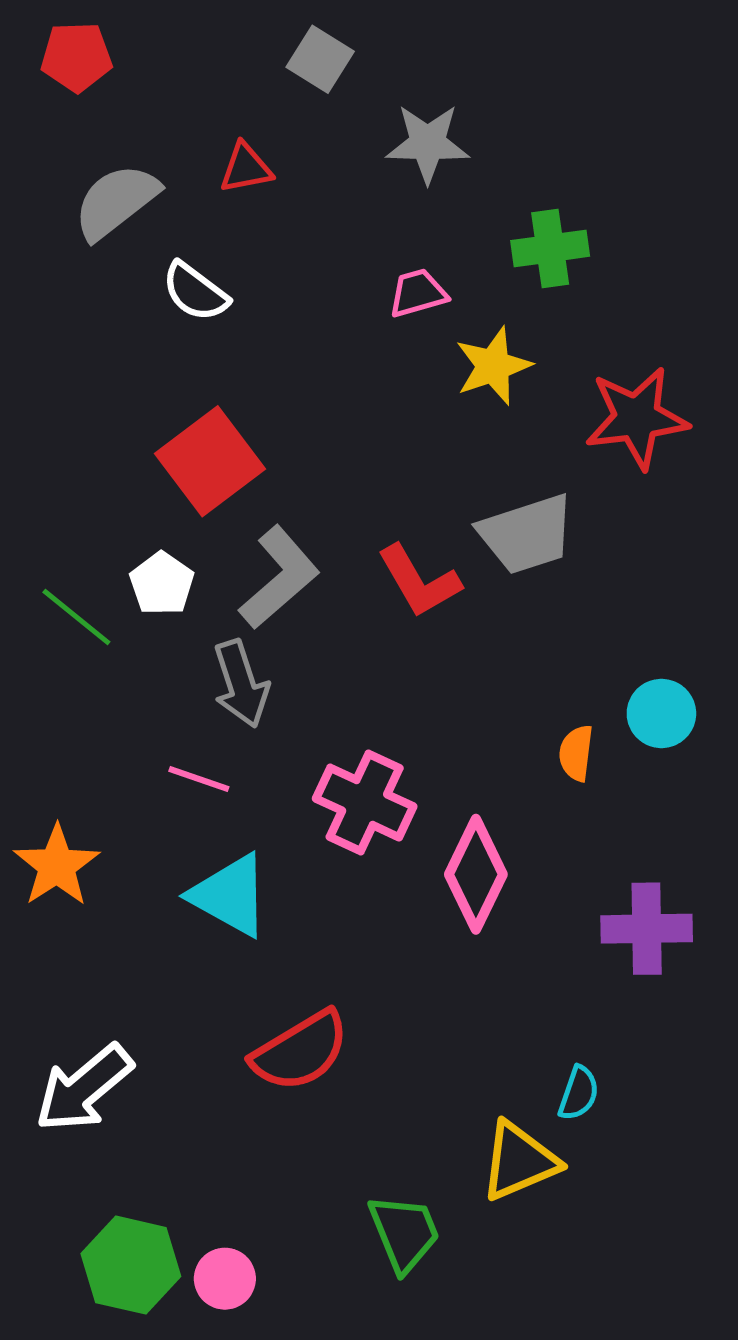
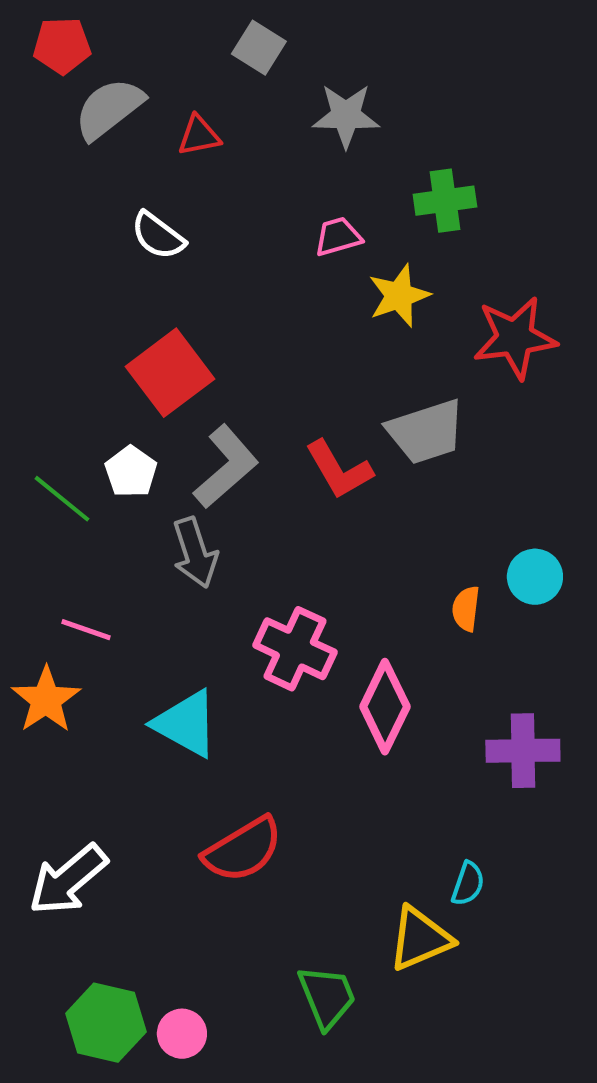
gray semicircle: (116, 201) -> (109, 109), moved
pink line: (199, 779) -> (86, 630), moved

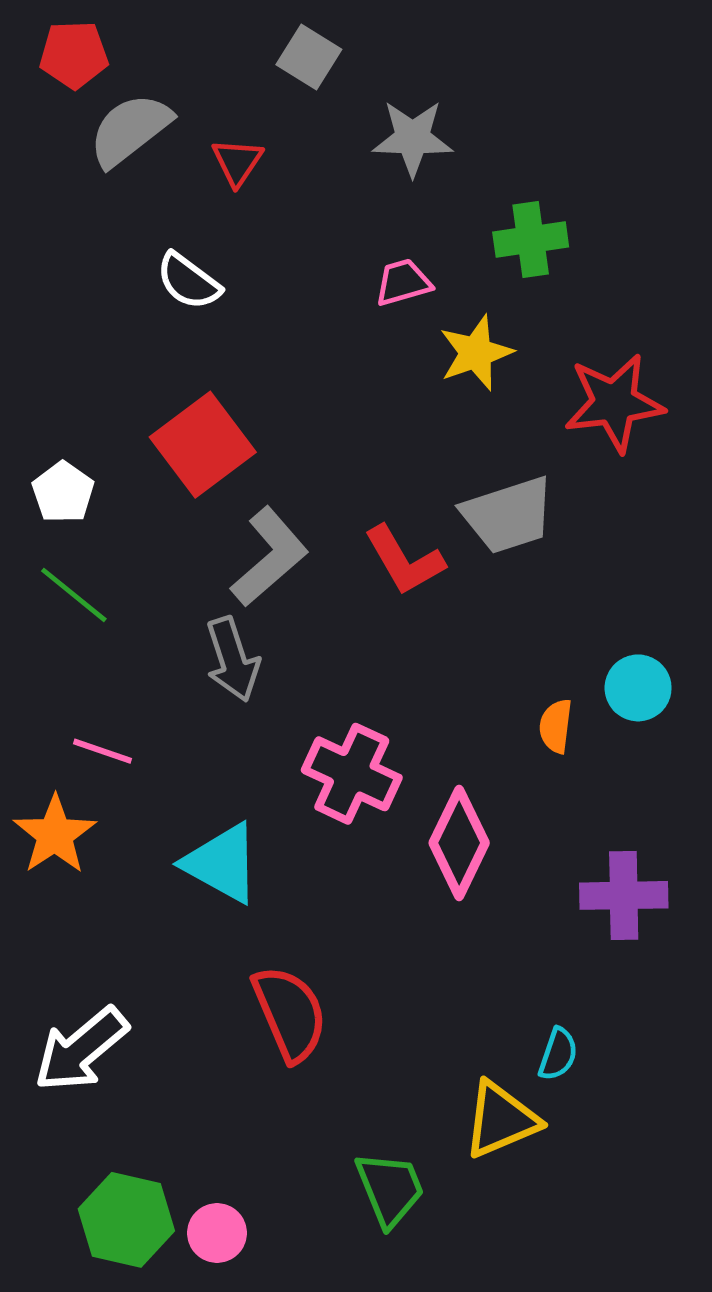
red triangle: (199, 136) -> (237, 162), turned -45
white pentagon: (131, 472) -> (63, 492), moved
red semicircle: (243, 850) -> (290, 1014), turned -82

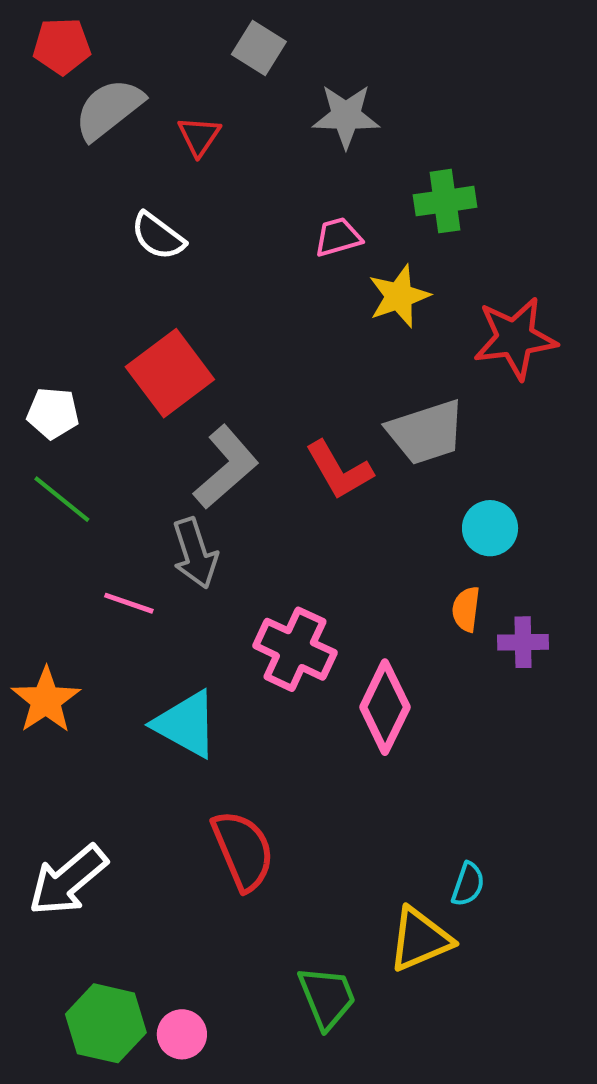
white pentagon: (63, 492) -> (53, 413), turned -30
cyan circle: (638, 688) -> (490, 528), moved
pink line: (103, 751) -> (129, 603), moved
purple cross: (624, 895) -> (523, 642), moved, size x0.7

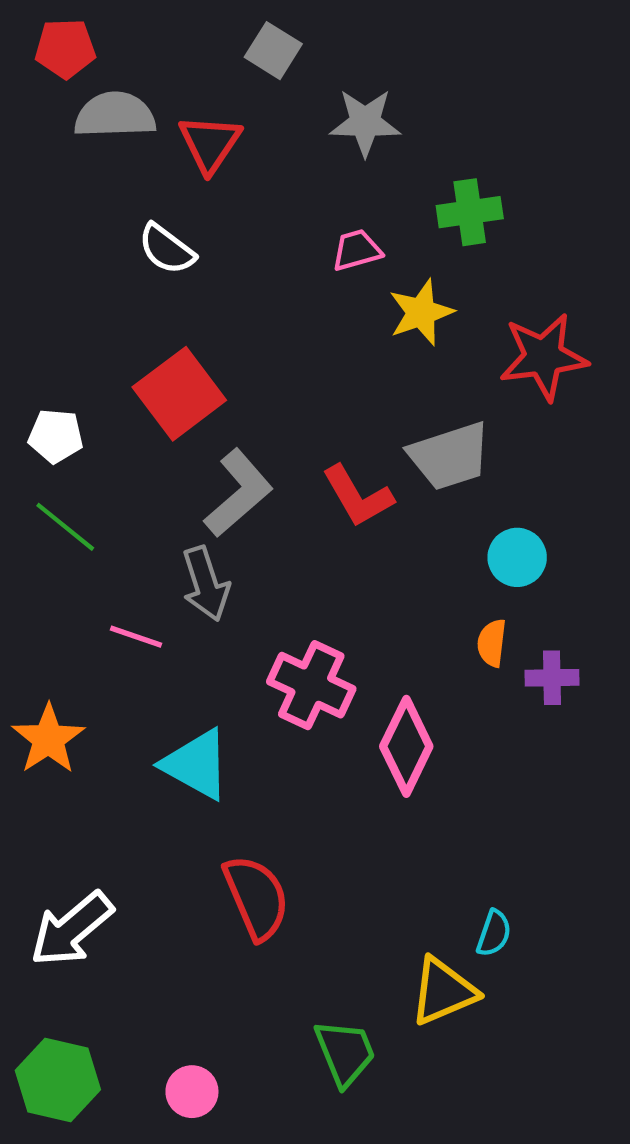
gray semicircle: (109, 109) -> (115, 115), turned 36
red triangle: (199, 136) -> (210, 144), size x1.4
green hexagon: (106, 1023) -> (58, 1080), moved

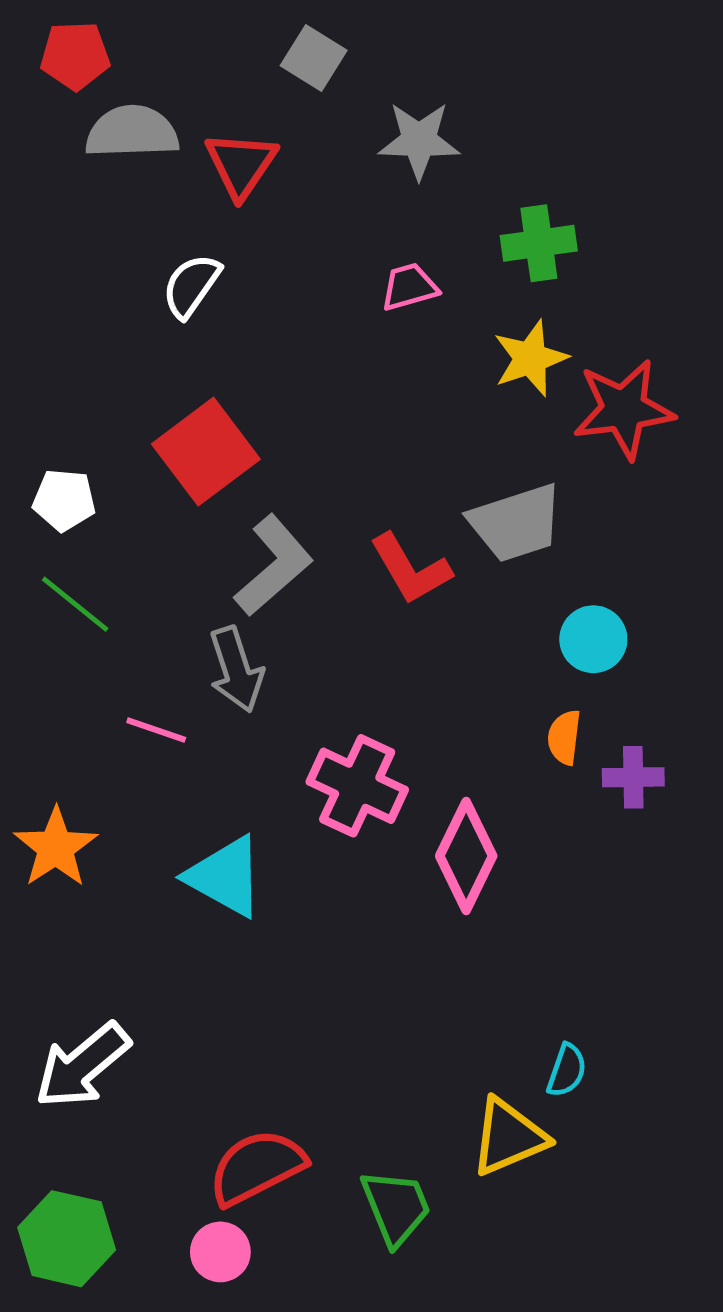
white semicircle: (167, 249) -> (191, 286), turned 88
yellow star: (421, 312) -> (530, 358), moved
red semicircle: (256, 897) -> (257, 1167), moved, turned -94

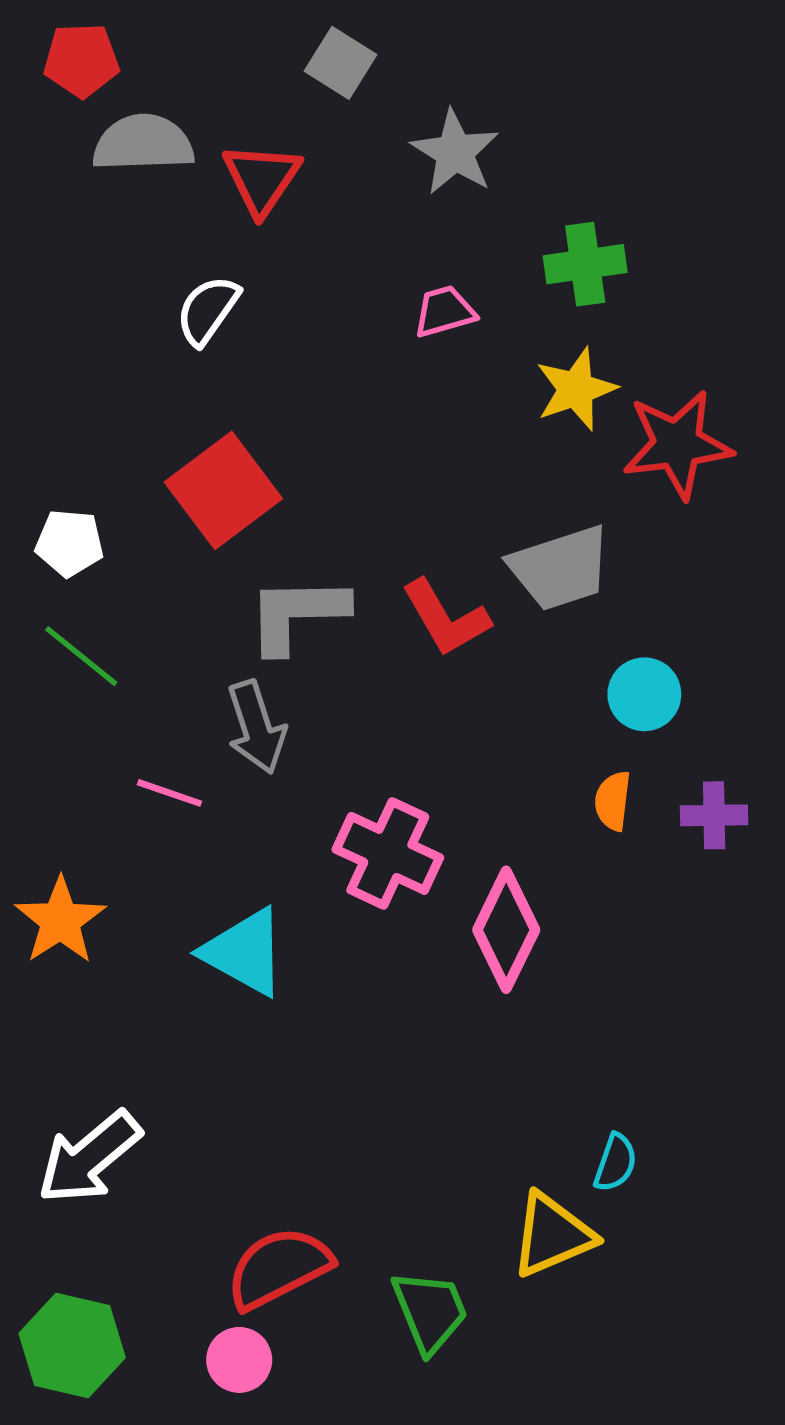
gray star: (419, 140) -> (455, 152), turned 30
gray L-shape: (274, 565) -> (297, 614), turned -140
purple cross: (633, 777) -> (714, 815), moved

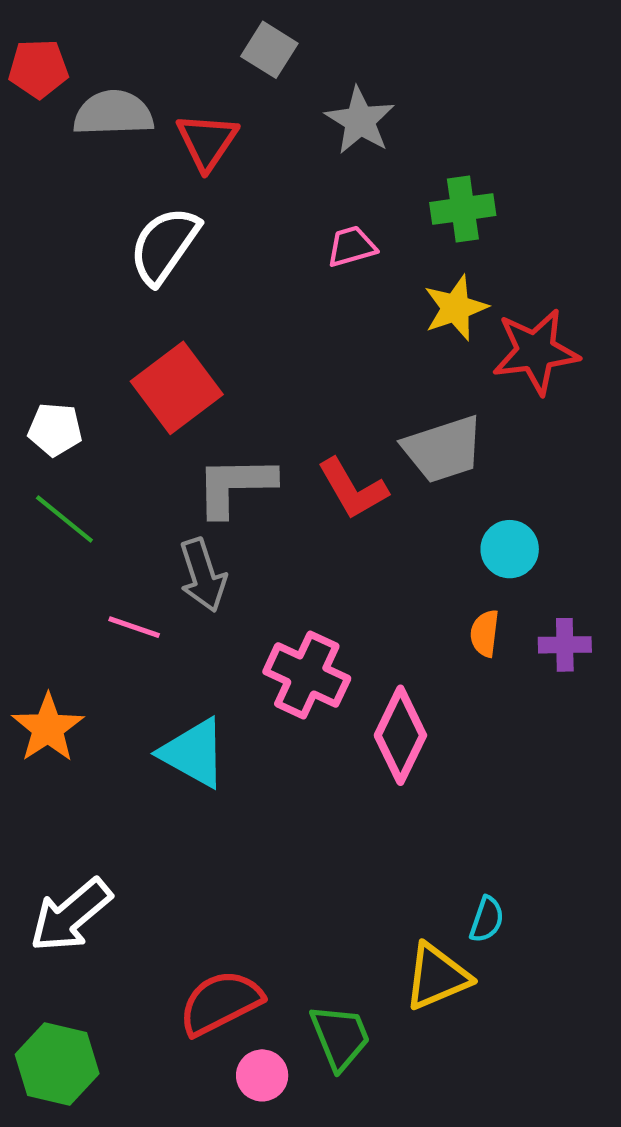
red pentagon: (81, 60) -> (38, 69), moved
white semicircle: (208, 310) -> (164, 245), size x1.4
pink circle: (239, 1360) -> (262, 1075), moved

